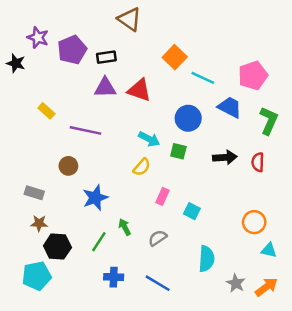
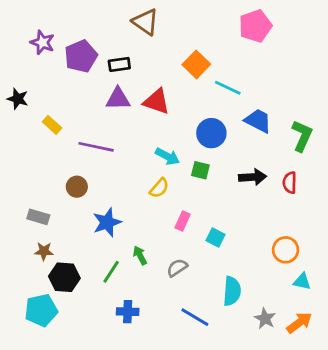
black star: (16, 63) -> (18, 99), moved
pink pentagon: (253, 75) -> (255, 26), moved
blue line: (158, 283) -> (195, 317), moved

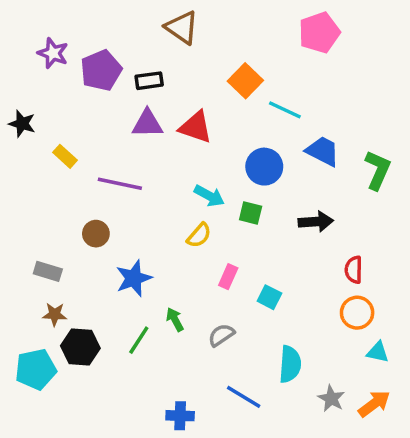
red semicircle: (290, 183) -> (354, 270), moved
cyan pentagon: (41, 310) -> (36, 369), moved
blue cross: (128, 312) -> (180, 416), moved

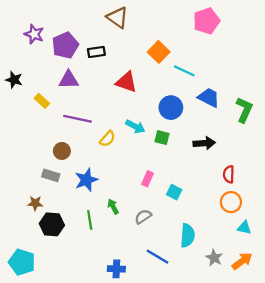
purple triangle: (147, 124) -> (69, 80), moved
yellow semicircle: (199, 235) -> (107, 139), moved
gray rectangle: (48, 271) -> (51, 175), moved
green line: (139, 340) -> (90, 220), turned -42
cyan pentagon: (36, 369) -> (22, 262), moved, turned 30

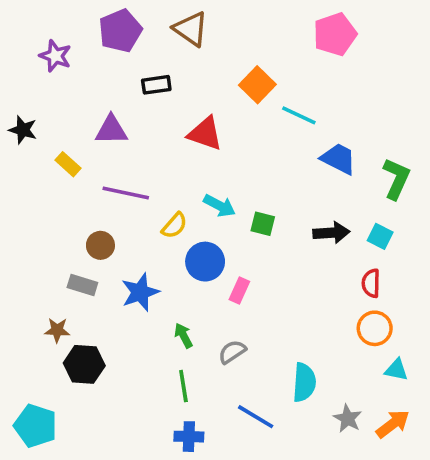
purple pentagon: (65, 45) -> (120, 31), moved
blue circle: (171, 108) -> (205, 262), moved
cyan square: (174, 192) -> (380, 236), moved
green line: (90, 220) -> (183, 386), moved

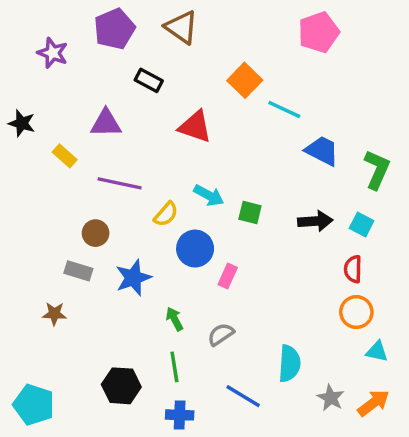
black rectangle: (156, 85) -> (149, 80), turned 36
black hexagon: (84, 364) -> (121, 386), moved

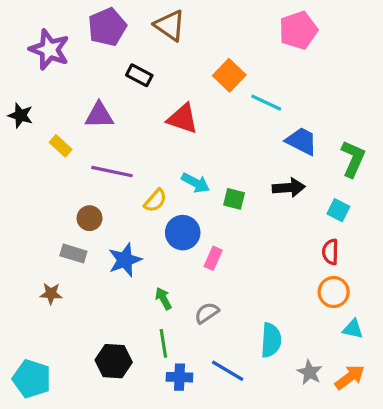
purple star: (53, 53) -> (49, 50), size x1.4
black arrow: (315, 221) -> (289, 188), moved
blue cross: (180, 415) -> (179, 377), moved

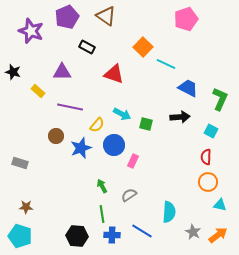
gray rectangle: (73, 253) -> (20, 163), moved
blue star: (125, 260) -> (81, 148), moved
brown star: (51, 294) -> (26, 207), moved
black hexagon: (114, 361) -> (77, 236), moved

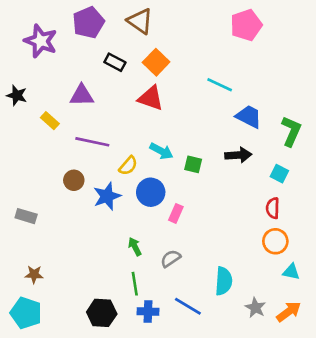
orange square: (143, 47) -> (156, 62), moved

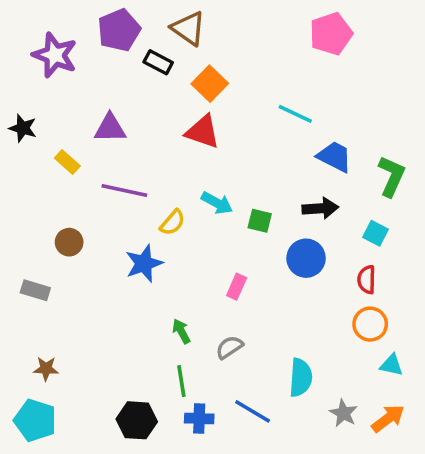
black rectangle: (115, 62) -> (158, 62), moved
brown circle: (74, 180) -> (69, 242), moved
blue circle: (151, 192) -> (306, 258), moved

